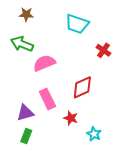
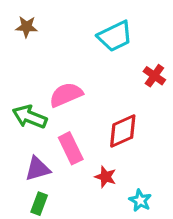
brown star: (26, 14) -> (26, 27), moved
cyan trapezoid: (77, 24) -> (115, 36), turned -45
green arrow: (22, 44) -> (30, 117), moved

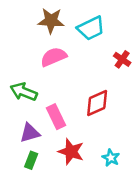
brown star: (26, 27) -> (51, 21), moved, size x1.5
pink semicircle: (66, 95) -> (54, 57), moved
red star: (105, 177) -> (71, 152), moved, size x1.5

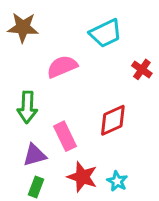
brown star: (51, 21) -> (23, 27), moved
green arrow: (24, 92) -> (27, 107), turned -110
cyan star: (111, 158) -> (117, 181), moved

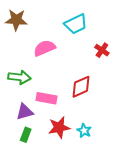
green arrow: (27, 107) -> (19, 77), turned -85
pink rectangle: (65, 136) -> (47, 98), turned -54
red star: (82, 177) -> (59, 127), turned -30

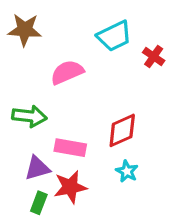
red cross: (102, 50) -> (154, 56), moved
red star: (59, 127) -> (70, 187), moved
cyan star: (84, 131) -> (127, 171), moved

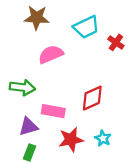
brown star: (25, 30) -> (37, 18), moved
cyan star: (127, 171) -> (103, 138), moved
red star: (70, 187) -> (71, 140), moved

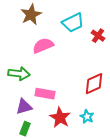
brown star: (37, 18) -> (31, 15), turned -30
red diamond: (92, 98) -> (94, 84), moved
red star: (71, 140) -> (60, 118), turned -30

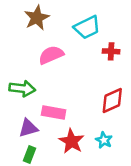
red cross: (98, 36) -> (111, 51), moved, turned -32

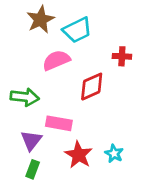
cyan trapezoid: (87, 27) -> (77, 30), moved
red diamond: (112, 101) -> (92, 87), moved
purple triangle: (28, 128) -> (31, 140), turned -36

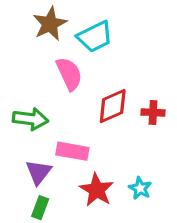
red cross: (122, 56) -> (153, 112), moved
pink semicircle: (56, 60) -> (69, 74), turned 88

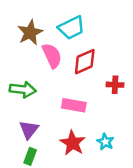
brown star: (50, 24) -> (30, 33), moved
red diamond: (113, 106) -> (85, 62), moved
pink rectangle: (72, 151) -> (74, 105), moved

